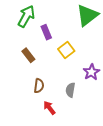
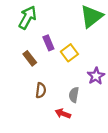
purple rectangle: (46, 32) -> (48, 43), moved
red arrow: (49, 108) -> (63, 114), moved, turned -32

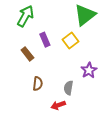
yellow square: (69, 53) -> (71, 41), moved
red arrow: (63, 114) -> (58, 105), turned -40

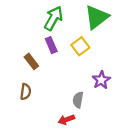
green arrow: (25, 16) -> (54, 18), moved
brown semicircle: (38, 84) -> (26, 92), moved

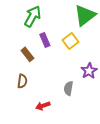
green arrow: (54, 18) -> (33, 16), moved
red arrow: (66, 120) -> (43, 106), moved

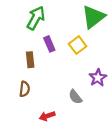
brown rectangle: (27, 54) -> (30, 60), turned 32
gray semicircle: (68, 88) -> (75, 97), turned -48

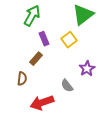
brown rectangle: (30, 60) -> (36, 59), moved, turned 48
red arrow: (47, 116) -> (42, 103), size x1.6

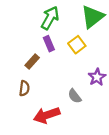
green arrow: (32, 16) -> (50, 18), moved
brown rectangle: (36, 59) -> (32, 61), moved

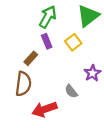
brown semicircle: (24, 88) -> (23, 84), size x1.6

